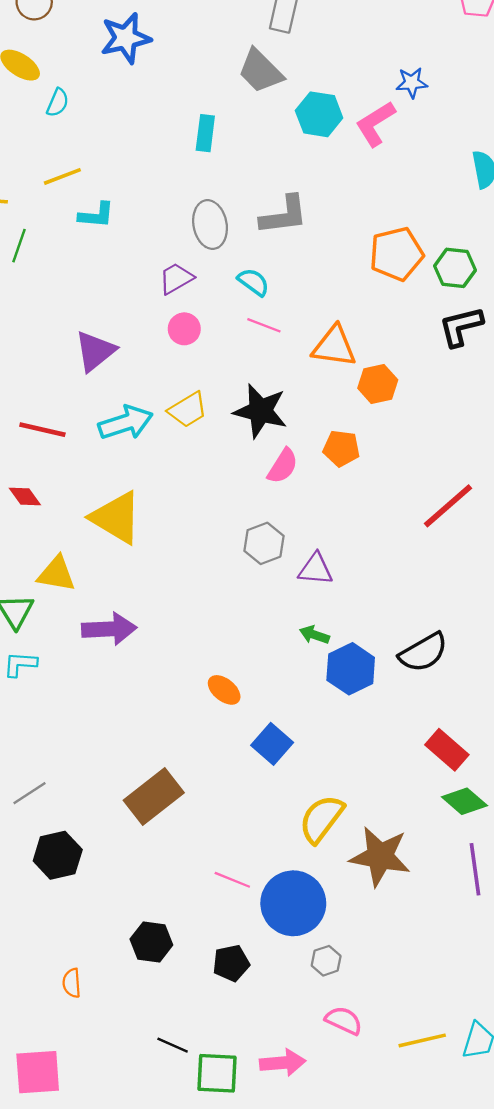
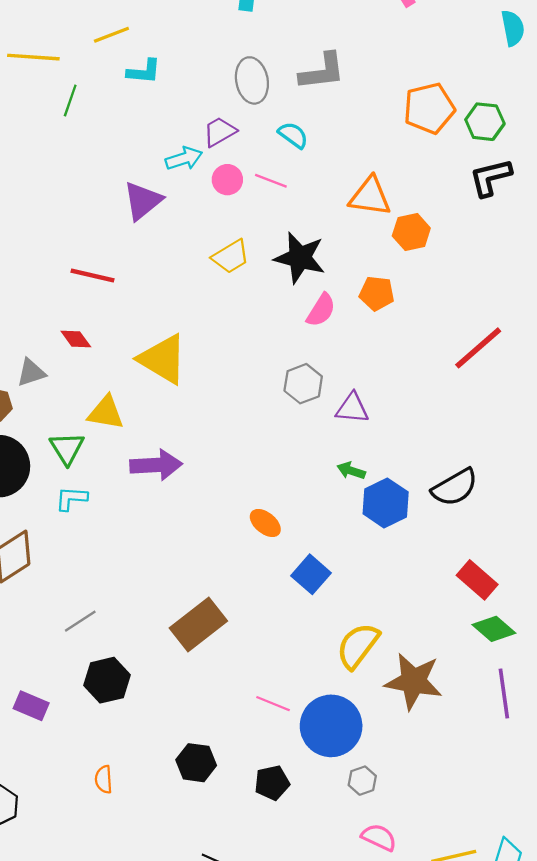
pink line: (264, 325) -> (271, 181), moved
cyan arrow: (126, 423) -> (184, 158), moved, size x0.7
orange semicircle: (72, 983) -> (104, 779), moved

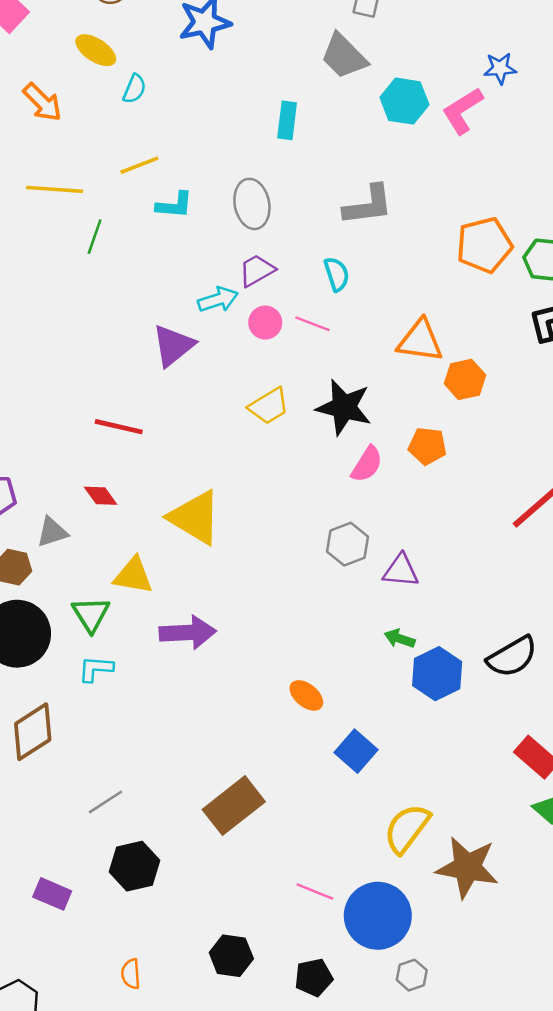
gray ellipse: (252, 80) -> (252, 204), moved
cyan semicircle: (293, 135) -> (337, 274), turned 36

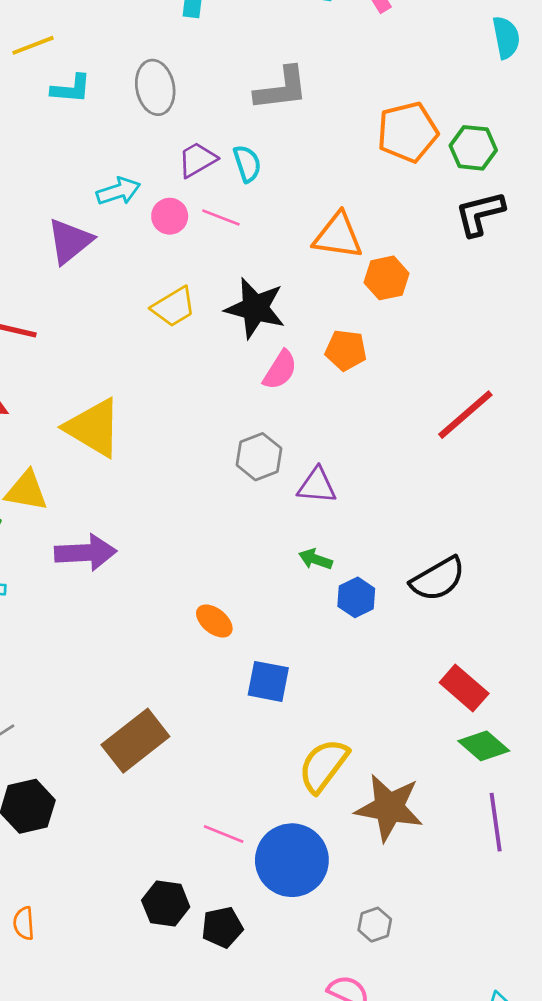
purple trapezoid: (257, 270) -> (197, 160), moved
blue hexagon: (437, 674) -> (356, 597), size x0.7
blue square: (356, 751) -> (268, 681), turned -30
black hexagon: (231, 956) -> (166, 904), moved
gray hexagon: (412, 975) -> (375, 925), moved

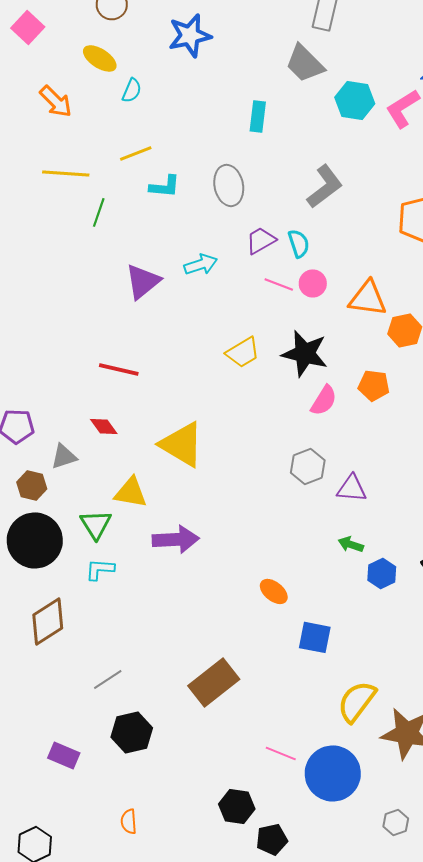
gray L-shape: (281, 89) -> (325, 186), turned -30
pink circle: (170, 216) -> (313, 283), moved
purple triangle: (70, 241) -> (143, 281), moved
black pentagon: (222, 927) -> (272, 839), moved

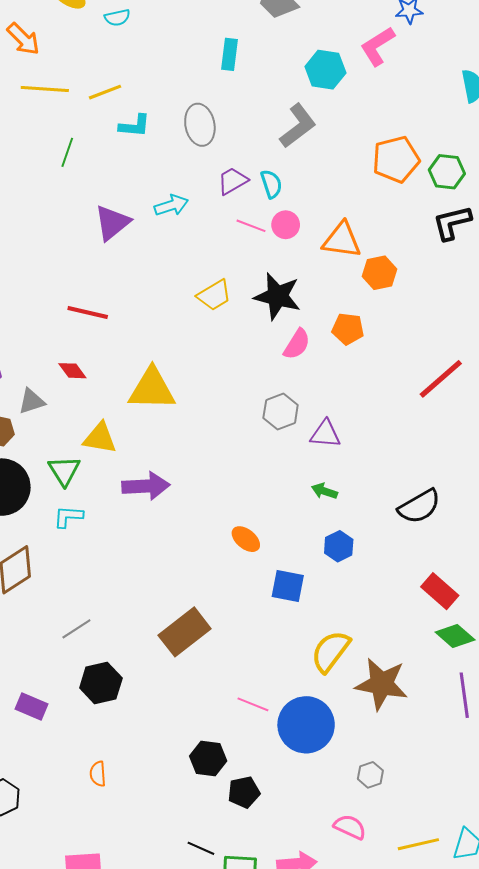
cyan semicircle: (132, 90) -> (117, 18), moved, turned 55
cyan hexagon: (355, 100) -> (325, 70), moved
yellow line: (66, 173) -> (45, 89), moved
yellow triangle: (182, 444) -> (152, 389), turned -30
blue hexagon: (382, 573) -> (339, 546), moved

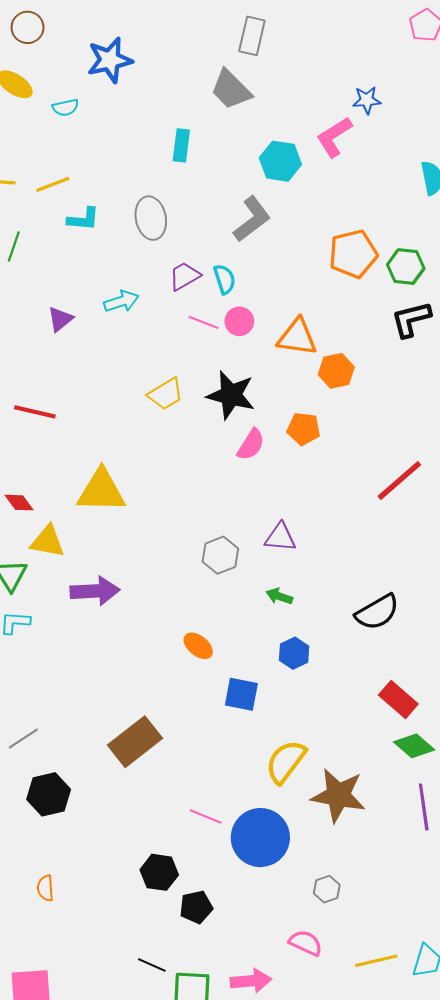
purple triangle: (112, 223) -> (60, 319), size x0.7
red diamond: (72, 371) -> (19, 503), moved
gray hexagon: (281, 412) -> (220, 555), moved

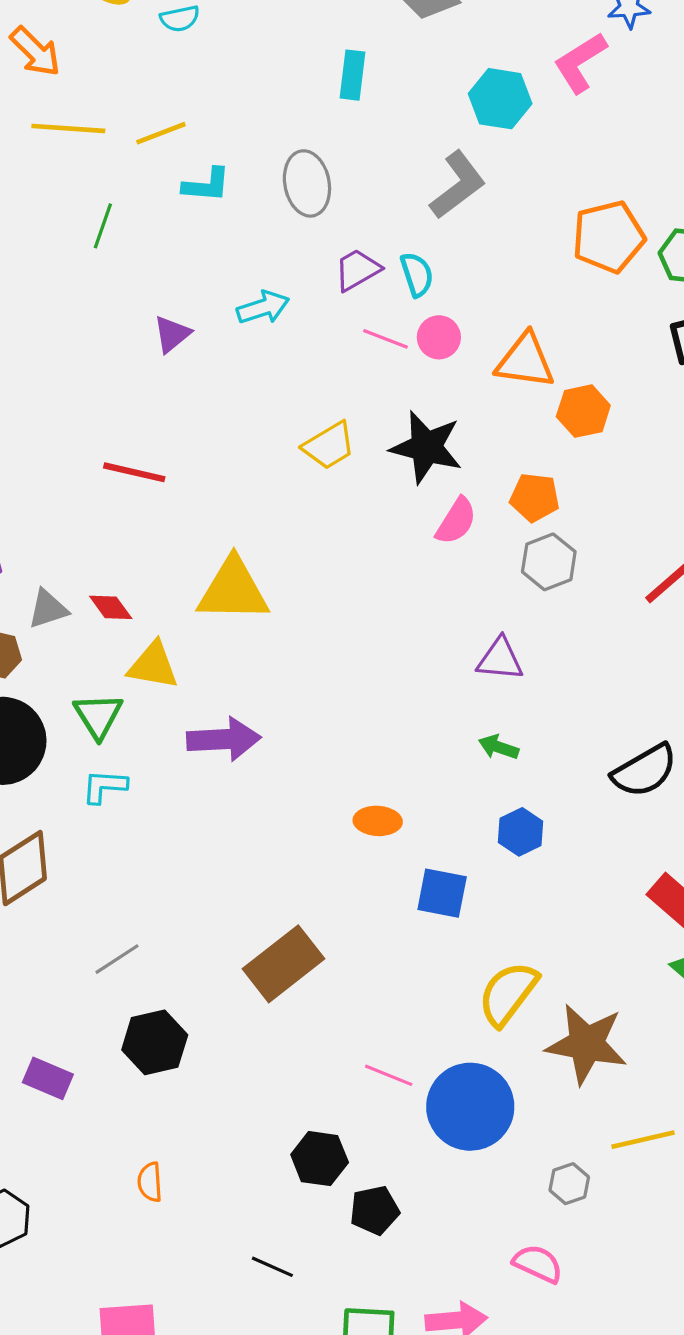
gray hexagon: (220, 555) -> (549, 562), moved
orange ellipse: (198, 646) -> (378, 821), turned -36
yellow line: (376, 961) -> (643, 1140), moved
black line: (152, 965) -> (272, 1267), moved

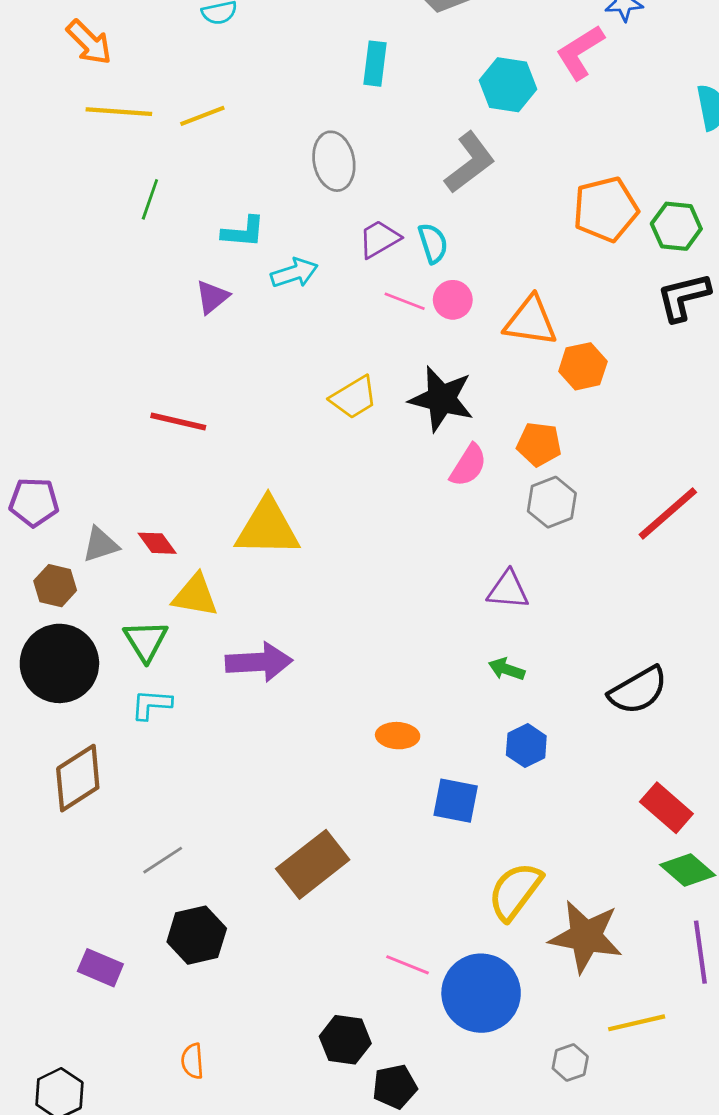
cyan L-shape: (206, 185) -> (243, 232), moved

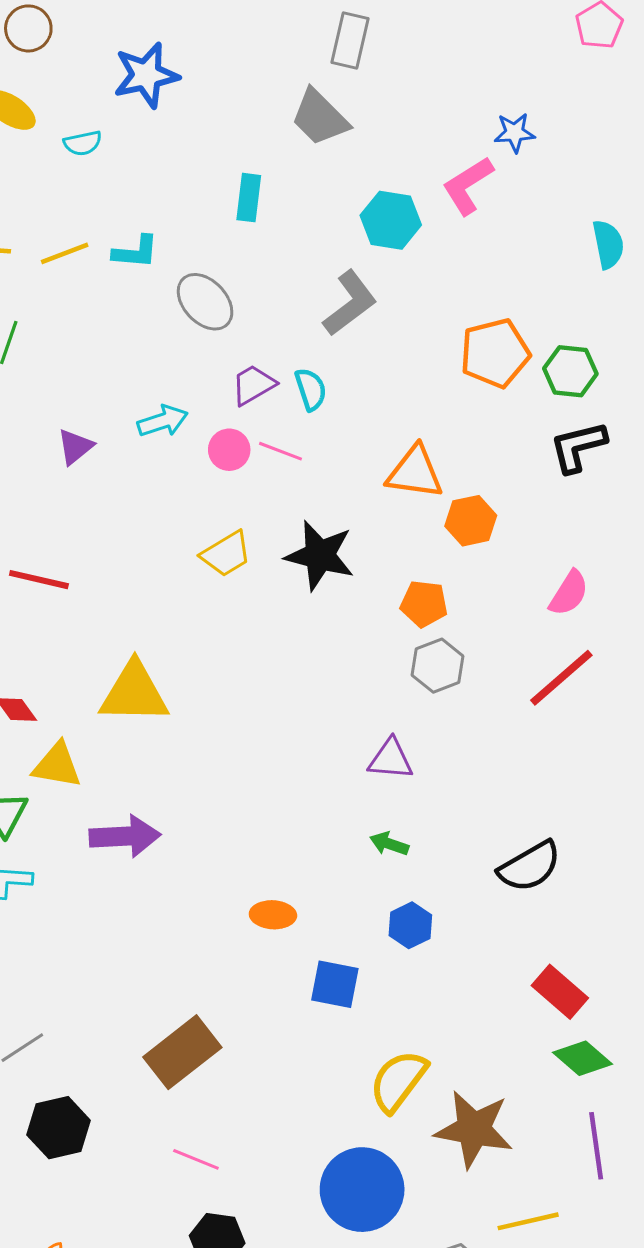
gray ellipse: (334, 161) -> (205, 302), turned -32
cyan L-shape: (243, 232) -> (136, 252), moved
pink circle: (453, 300) -> (229, 450), moved
pink semicircle: (468, 465) -> (569, 593), moved
pink line: (407, 965) -> (196, 1159), moved

